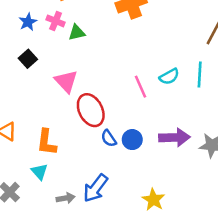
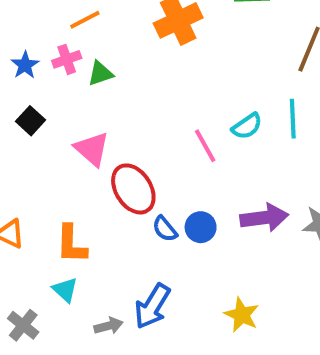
pink cross: (56, 21) -> (67, 59), turned -36

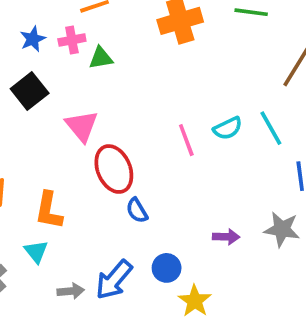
cyan line: (293, 119) -> (271, 128), turned -36
black square: (31, 121) -> (30, 91), size x1.4
purple arrow: (264, 218) -> (226, 237), moved, size x0.6
blue circle: (201, 227) -> (167, 268), moved

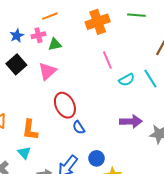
pink triangle: (82, 126) -> (47, 71), moved, turned 30
pink line: (186, 140) -> (107, 60), moved
purple arrow: (226, 237) -> (131, 121), moved, size x1.5

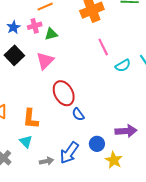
purple arrow: (131, 121) -> (126, 131), moved

